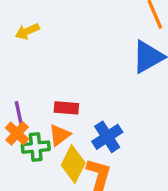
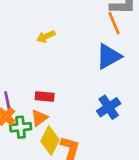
yellow arrow: (27, 31) -> (46, 36), moved
blue cross: (107, 137) -> (109, 107), moved

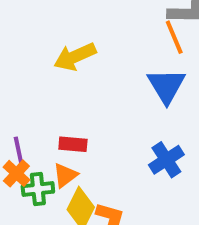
yellow arrow: (46, 36) -> (75, 57), size x1.5
blue triangle: (109, 56) -> (166, 86), turned -32

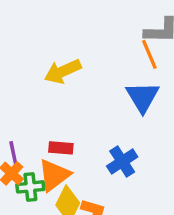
blue cross: (166, 160) -> (122, 161), moved
orange triangle: (65, 175) -> (54, 175), size x1.5

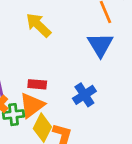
yellow arrow: (63, 71) -> (38, 25), turned 68

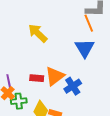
orange triangle: (32, 105) -> (55, 76), moved

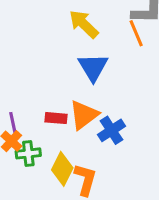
yellow arrow: (38, 33) -> (84, 24), moved
blue triangle: (85, 48) -> (93, 67), moved

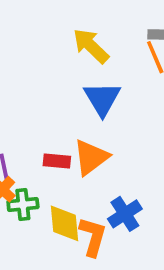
blue cross: (111, 130) -> (125, 214), moved
yellow diamond: (62, 169) -> (64, 223), turned -32

